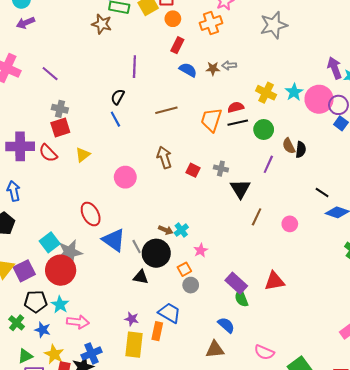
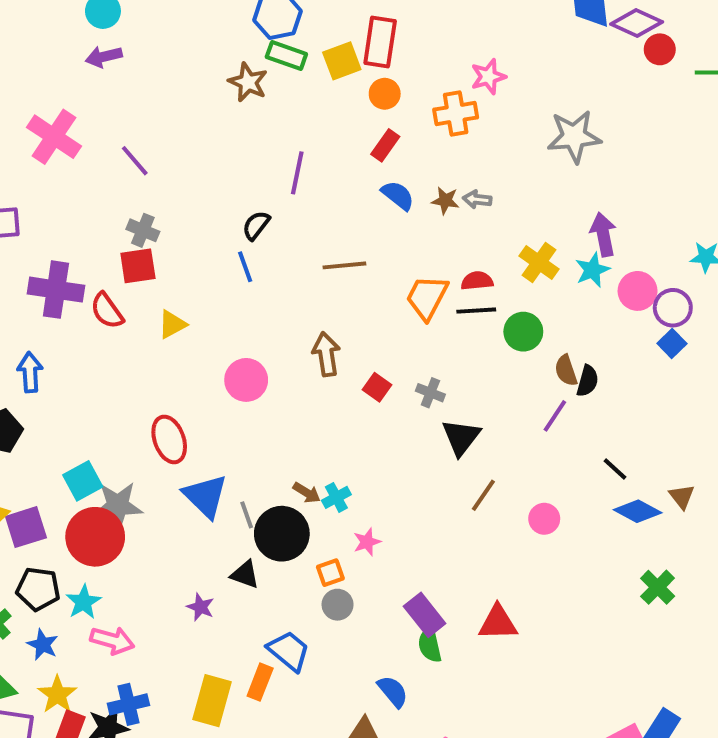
purple arrow: (335, 68) -> (603, 234), moved
pink circle: (319, 99) -> (638, 291), size x0.7
purple line: (268, 164) -> (555, 416), moved
purple star: (132, 319) -> (200, 607), moved

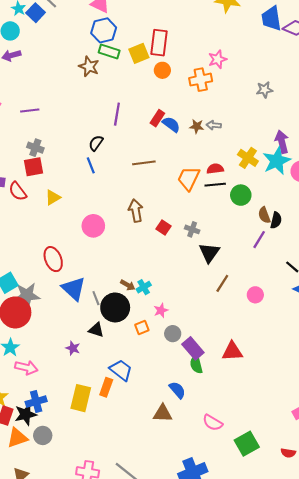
gray star: (574, 136) -> (264, 90), size x0.6
red rectangle: (385, 145) -> (157, 118), moved
purple line: (135, 161) -> (30, 110), turned -54
cyan star: (592, 270) -> (277, 161), size x1.5
gray circle: (338, 605) -> (173, 334), moved

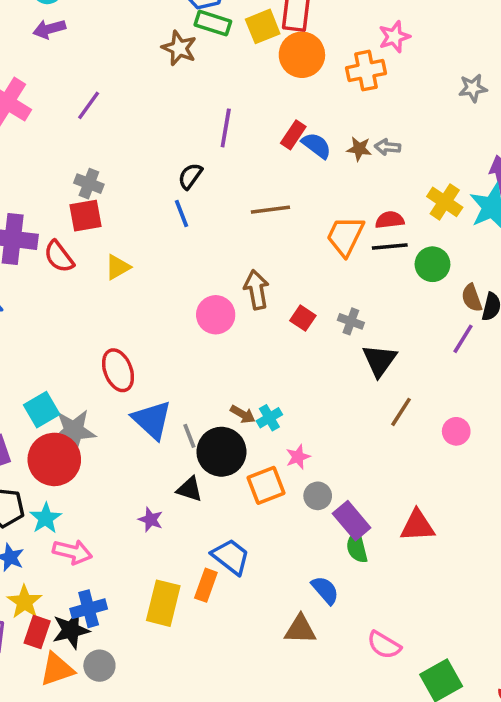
orange circle: (162, 70) -> (302, 55), size x1.6
purple line: (30, 110) -> (89, 105), moved, turned -48
pink circle: (93, 226) -> (216, 315), moved
orange square: (142, 327) -> (266, 485), size x1.5

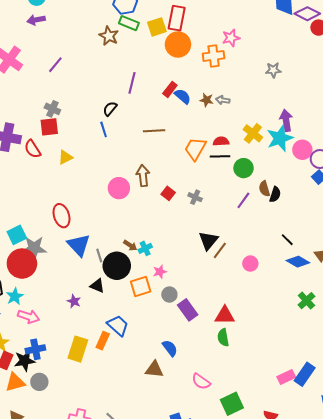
purple line: (463, 339) -> (243, 200), moved
black triangle: (379, 360) -> (208, 241), moved
green semicircle: (357, 547) -> (223, 338), moved

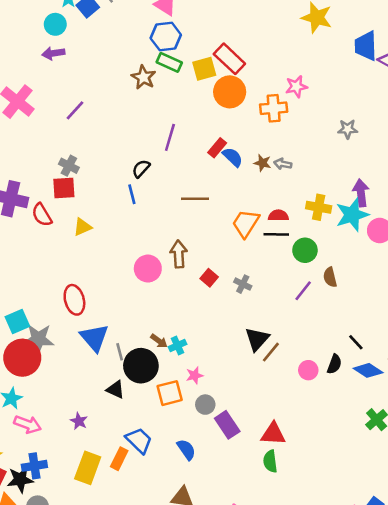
red rectangle: (177, 18) -> (229, 59), turned -60
yellow cross: (253, 133) -> (319, 207), turned -30
black semicircle: (275, 194) -> (334, 364), moved
purple star: (74, 301) -> (79, 421), moved
blue semicircle: (170, 348) -> (186, 450), moved

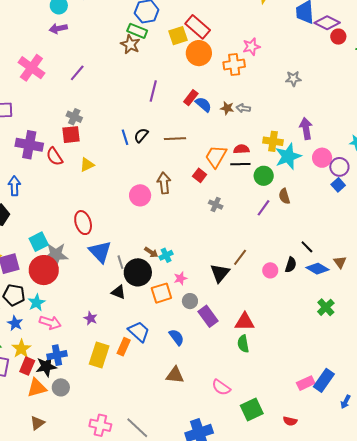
green rectangle: (169, 62) -> (137, 31), moved
black semicircle: (141, 169) -> (141, 135), moved
cyan star: (352, 215) -> (288, 156), moved
red square: (209, 278) -> (200, 175), moved
black triangle: (257, 339) -> (220, 273), moved

